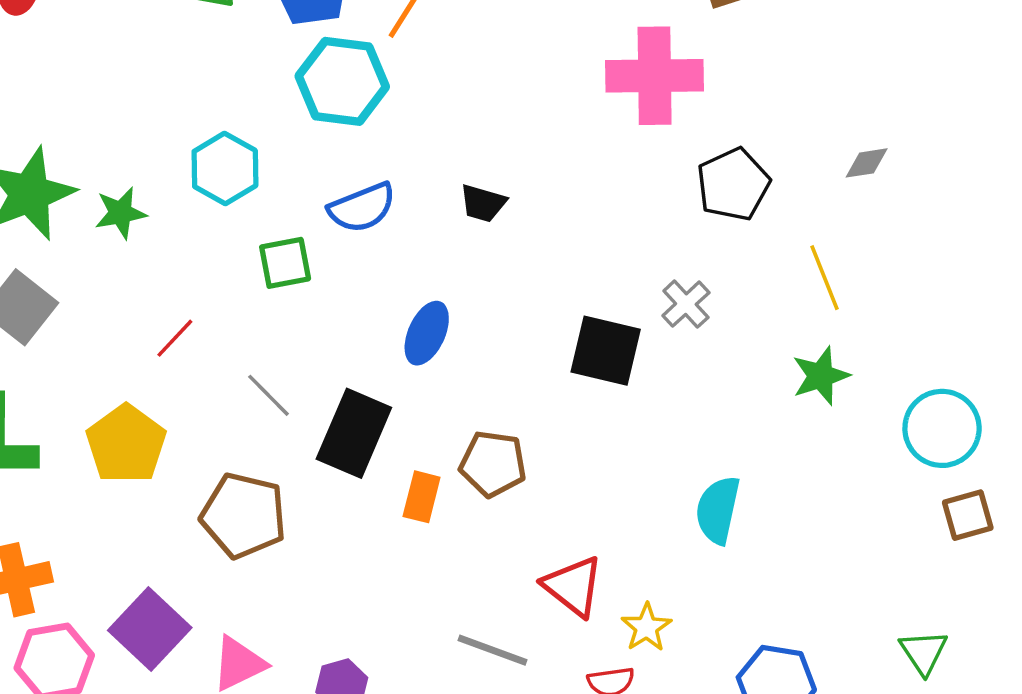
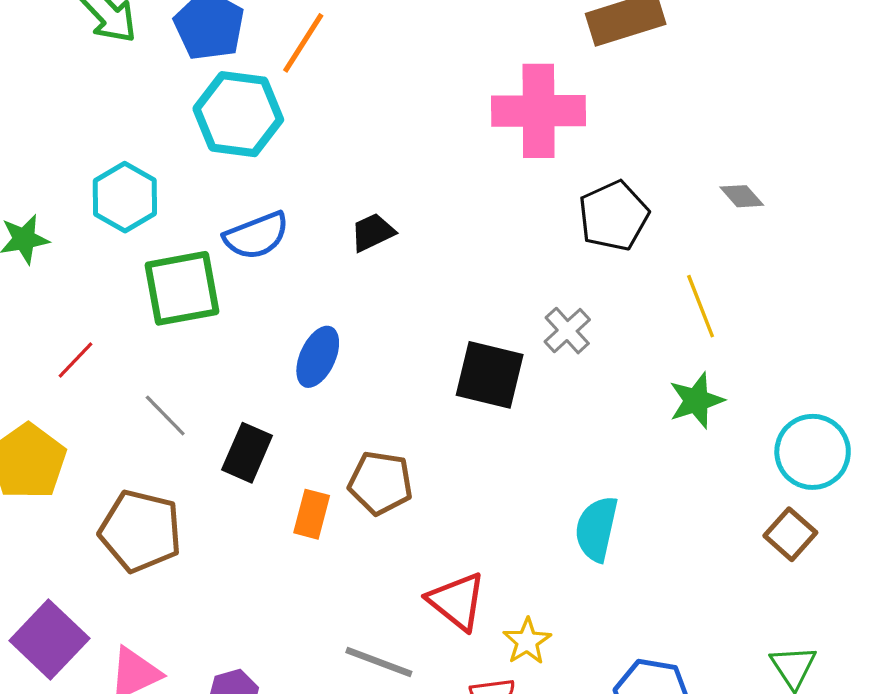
gray diamond: (867, 163) -> (742, 196), turned 57
black trapezoid: (483, 203) -> (373, 232), turned 138
green square: (285, 263) -> (182, 288), size x1.5
black rectangle: (354, 433) -> (247, 453), size x0.7
brown square: (968, 515) -> (790, 534), moved, turned -33

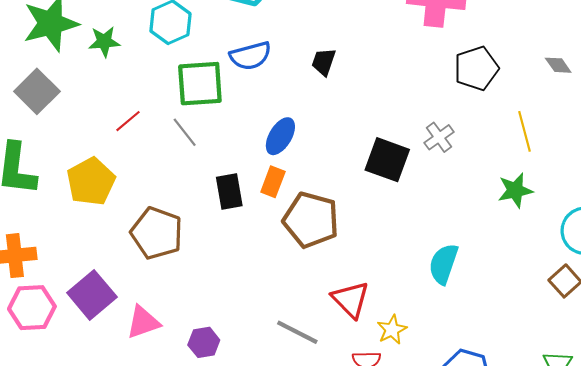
black trapezoid: (373, 232) -> (324, 62), turned -52
gray line: (165, 416) -> (185, 132), moved
black rectangle: (247, 453) -> (229, 191), turned -40
brown pentagon: (381, 483) -> (311, 220), size x1.4
orange rectangle: (312, 514) -> (273, 182), moved

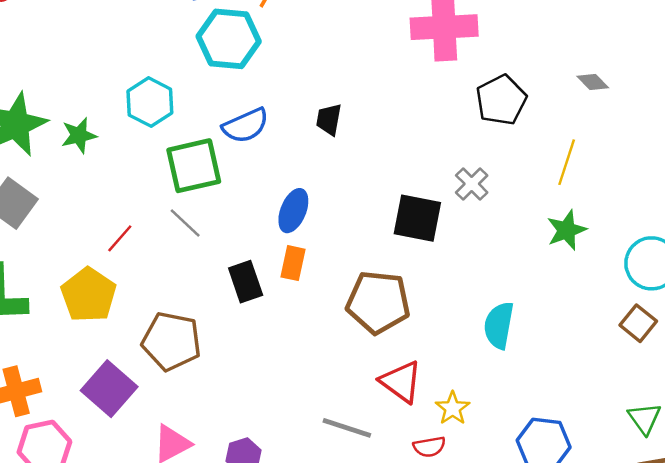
red line: (128, 121) -> (120, 238), moved
yellow line: (525, 131) -> (567, 162), turned 42
brown pentagon: (311, 220) -> (378, 302), moved
purple square: (92, 295) -> (109, 389), moved

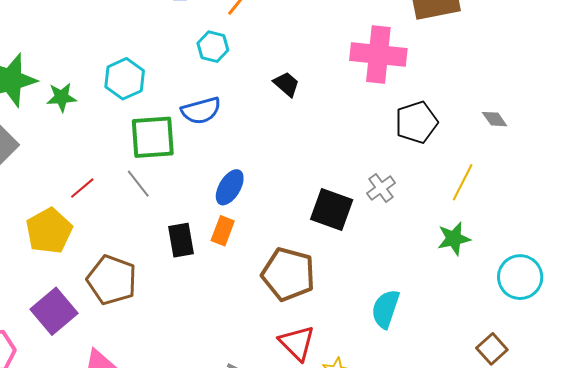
cyan hexagon: (229, 39) -> (213, 47), moved, size x0.6
black trapezoid: (329, 120) -> (286, 84), moved, turned 112
brown square: (638, 323) -> (492, 349), moved

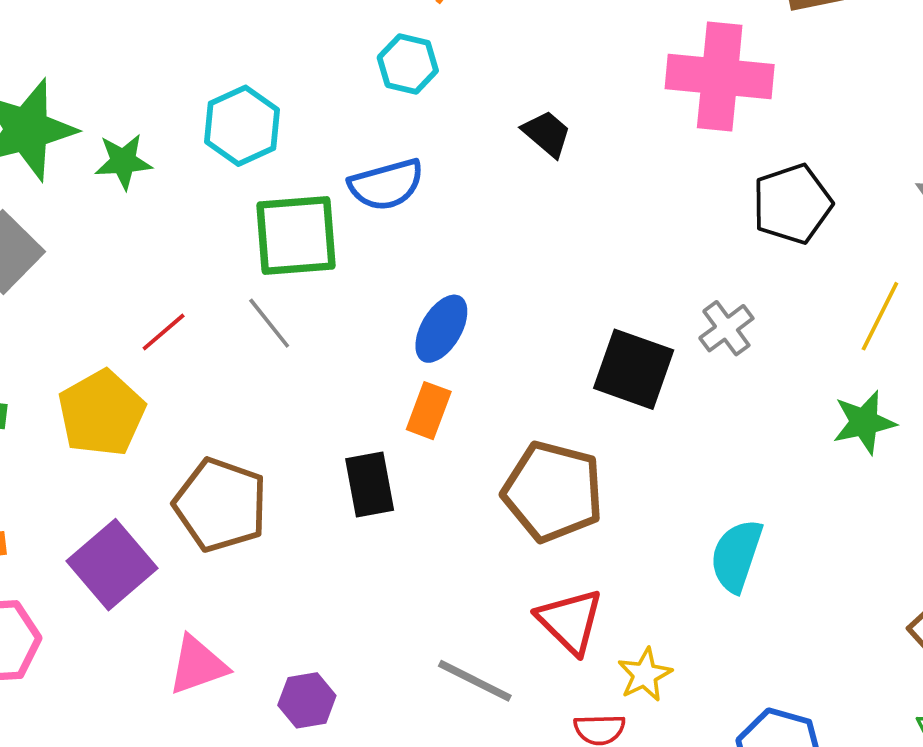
black rectangle: (181, 240) -> (370, 485), moved

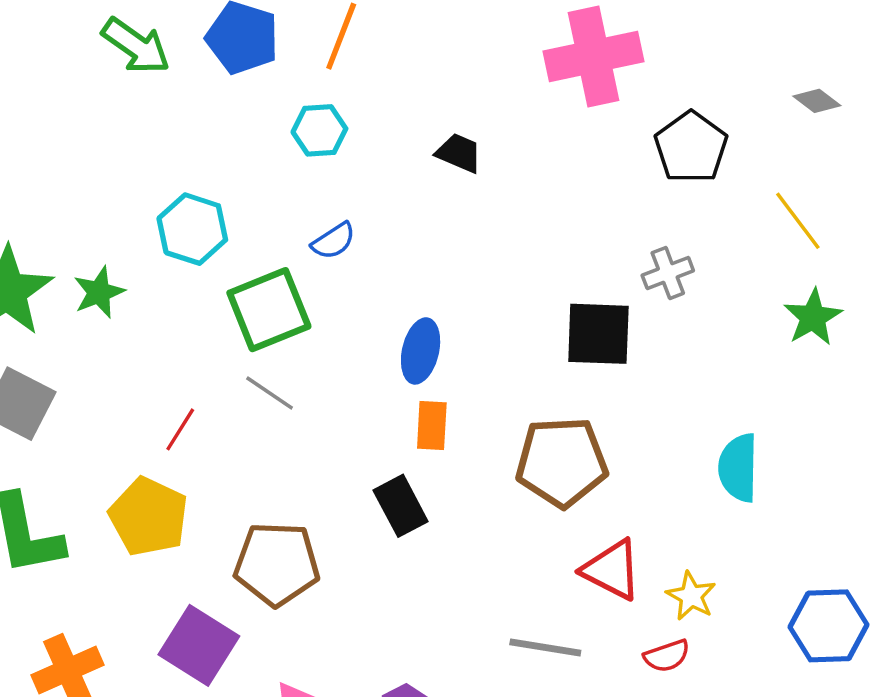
blue semicircle: (386, 185) -> (333, 241), size x0.7
yellow line: (880, 316) -> (798, 221), turned -46
gray cross: (726, 328) -> (668, 273), turned 33

